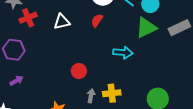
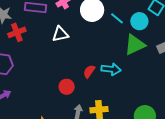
red semicircle: (97, 20) -> (89, 71), moved
white triangle: (62, 22) -> (60, 34), moved

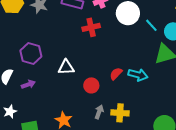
red cross: (17, 32) -> (91, 27), moved
white triangle: (60, 34) -> (66, 67), moved

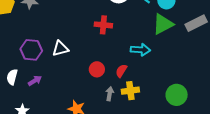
red cross: (91, 27) -> (103, 25), moved, turned 30
white triangle: (66, 67) -> (60, 49), moved
red semicircle: (116, 74) -> (121, 71), moved

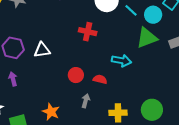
red semicircle: (121, 71) -> (100, 79), turned 64
purple arrow: (35, 81) -> (13, 79), turned -80
yellow cross: (130, 91) -> (118, 113), moved

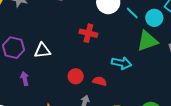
purple arrow: (13, 79) -> (25, 79), moved

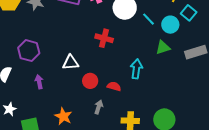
green triangle: (147, 41) -> (163, 47), size x0.7
white triangle: (42, 50) -> (71, 62), moved
cyan arrow: (122, 63) -> (136, 69), turned -96

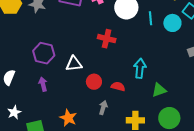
cyan line: (148, 19) -> (150, 18), turned 40
green triangle: (163, 47) -> (159, 90), moved
purple hexagon: (29, 51) -> (44, 53), moved

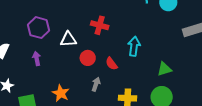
red cross: (107, 39) -> (100, 25), moved
red semicircle: (118, 86) -> (112, 64), turned -144
green triangle: (159, 90) -> (164, 69), moved

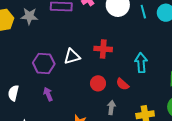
white triangle: (68, 39) -> (72, 56), moved

